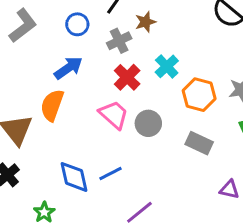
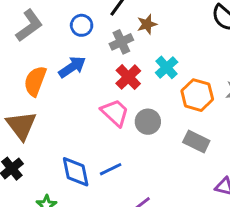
orange semicircle: (52, 105) -> (35, 81), moved

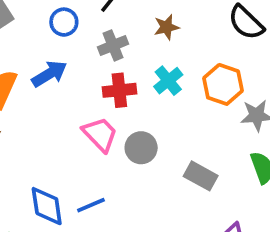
brown star: (147, 24) -> (166, 27), moved
red cross: (128, 77) -> (119, 90), turned 35
orange hexagon: (197, 95) -> (223, 84), moved

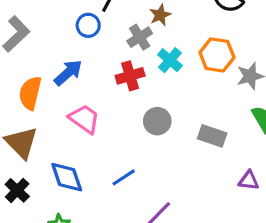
blue circle: (64, 22) -> (88, 25), moved
gray cross: (113, 45) -> (140, 37), moved
pink trapezoid: (100, 134) -> (84, 119), moved
blue diamond: (47, 206) -> (67, 177), moved

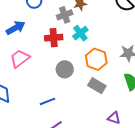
orange hexagon: (217, 55) -> (96, 59), moved
pink trapezoid: (84, 119) -> (20, 59), turned -85
blue line: (124, 177) -> (47, 101), moved

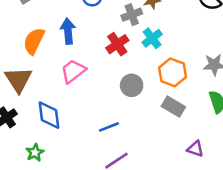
blue arrow: (16, 28) -> (68, 31), turned -66
red cross: (54, 38) -> (117, 44), turned -30

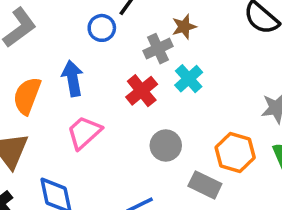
orange hexagon: (173, 72) -> (235, 152), moved
gray rectangle: (173, 107) -> (205, 185), moved

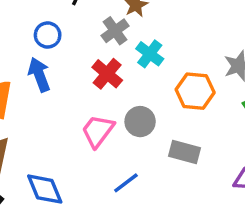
blue circle: (102, 28) -> (48, 35), moved
pink trapezoid: (84, 133) -> (98, 131), moved
orange hexagon: (235, 152) -> (195, 91), moved

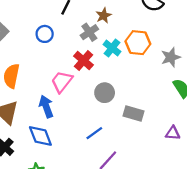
blue arrow: (39, 75) -> (46, 106), moved
orange hexagon: (195, 91) -> (138, 43), moved
pink trapezoid: (98, 131) -> (62, 82), moved

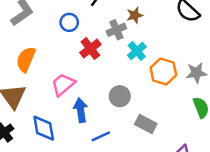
orange hexagon: (138, 43) -> (163, 71), moved
red cross: (83, 61) -> (90, 49), moved
pink trapezoid: (62, 82) -> (63, 84), moved
blue arrow: (46, 106) -> (81, 110), moved

